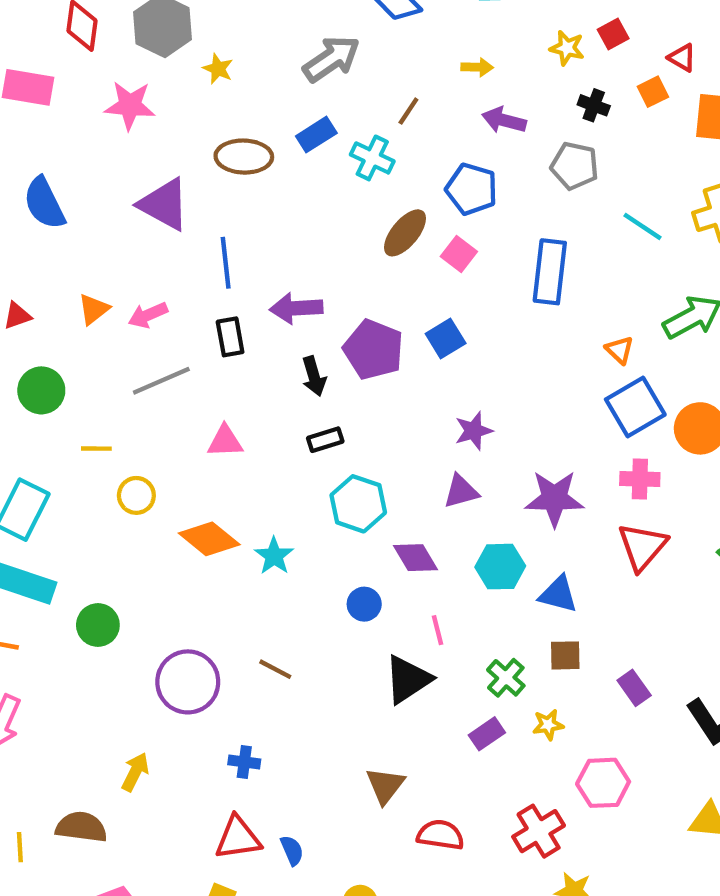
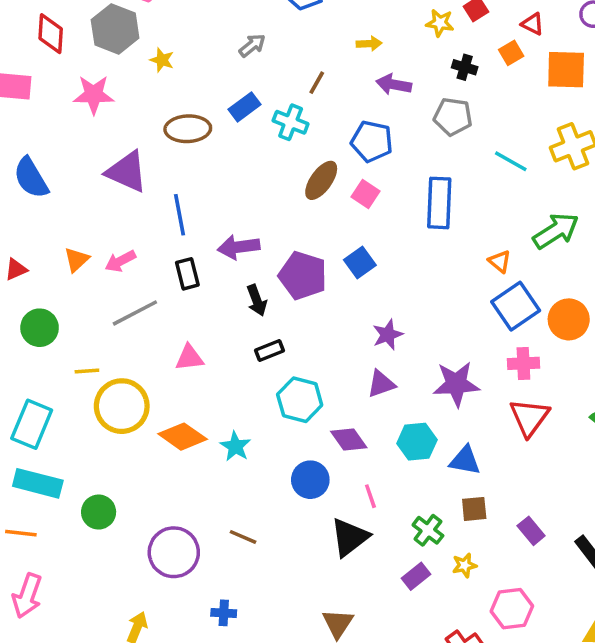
gray arrow: (331, 59) -> (252, 45), size x0.6
yellow circle: (136, 495) -> (122, 406), size x1.8
blue circle: (364, 604) -> (310, 480), size x1.4

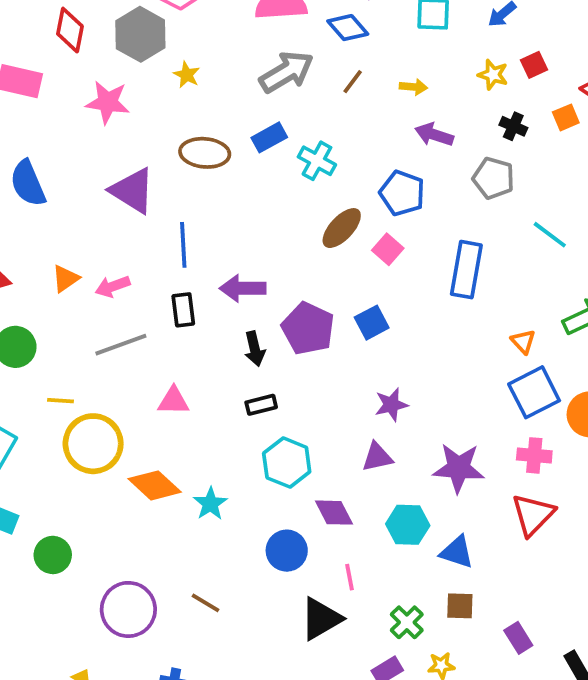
gray arrow: (252, 45) -> (286, 72), size x1.8
brown line: (317, 83) -> (353, 82), moved

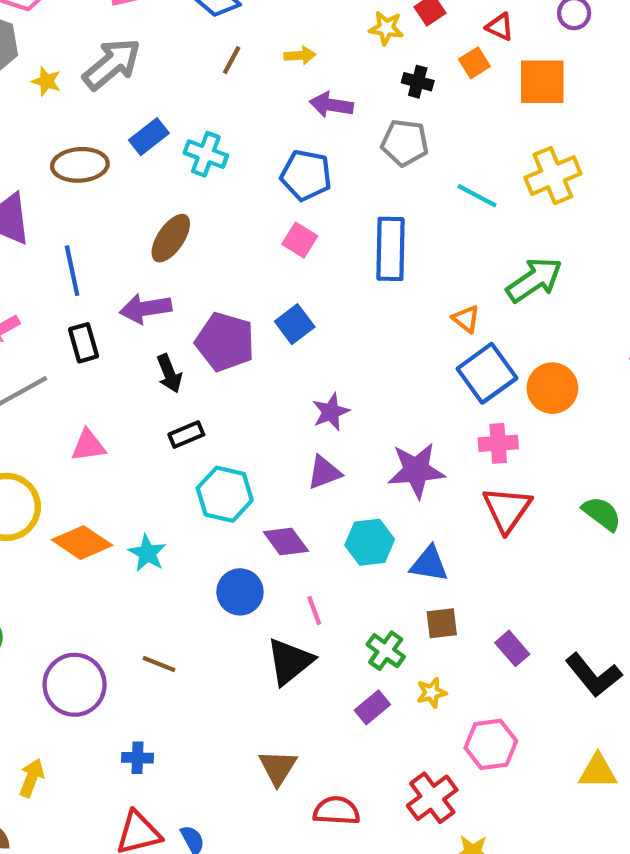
gray arrow: (286, 72) -> (112, 64), moved
brown ellipse: (342, 228) -> (171, 238), moved

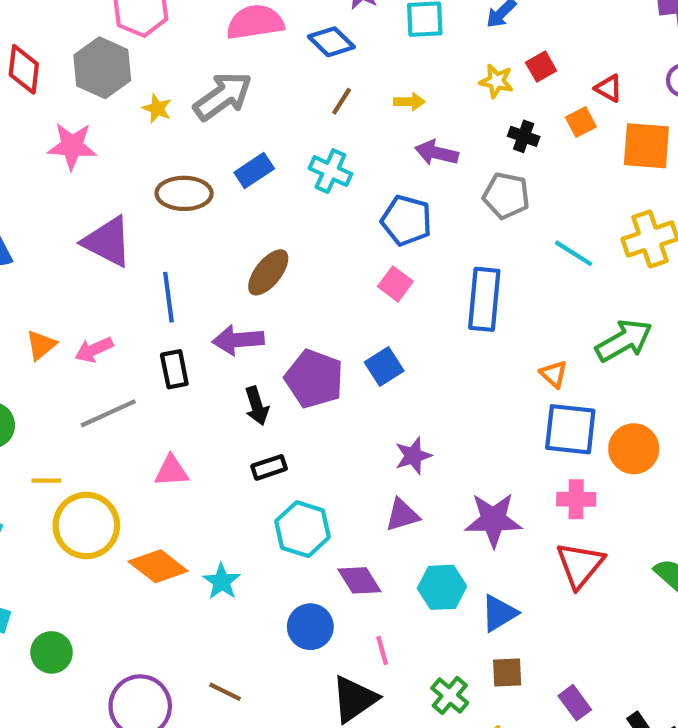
cyan cross: (206, 154) -> (330, 171), moved
blue square: (487, 373) -> (570, 429), turned 38
blue triangle: (429, 564) -> (499, 613), turned -45

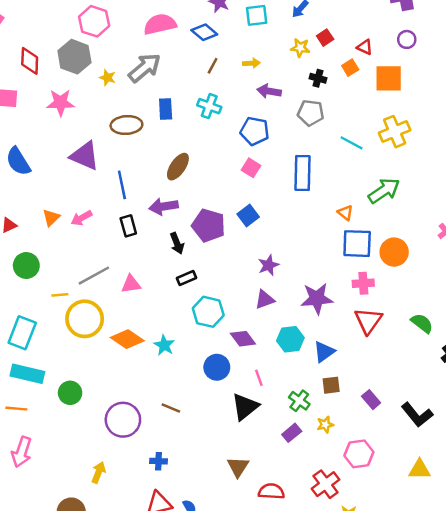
blue rectangle: (254, 171) -> (166, 109), turned -55
gray line: (108, 413) -> (94, 276), moved

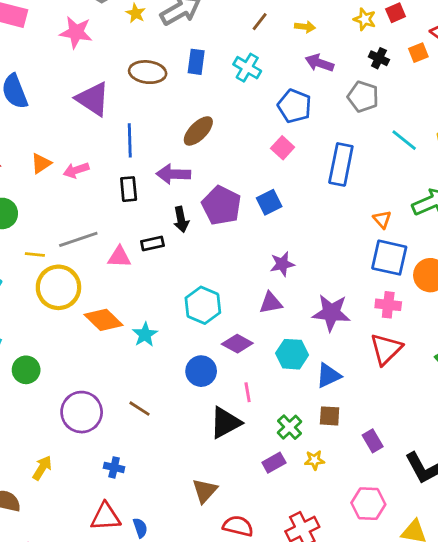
black rectangle: (187, 278) -> (152, 244), moved
purple diamond: (243, 339) -> (237, 344), turned -35
pink hexagon: (359, 454) -> (368, 504), moved

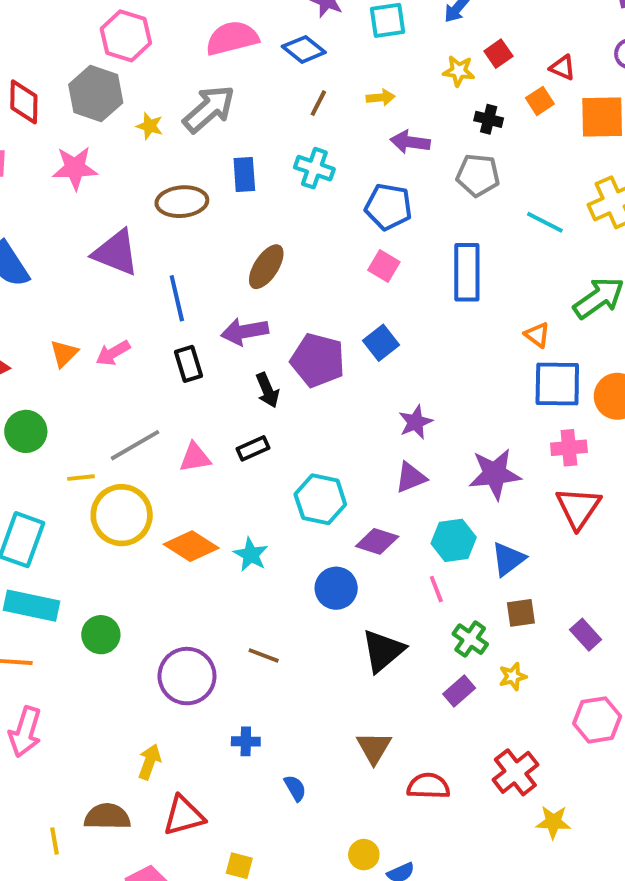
black rectangle: (152, 244) -> (253, 448), moved
pink line: (248, 392) -> (436, 589), moved
red triangle: (106, 517) -> (184, 816), moved
blue semicircle: (140, 528) -> (295, 788), moved

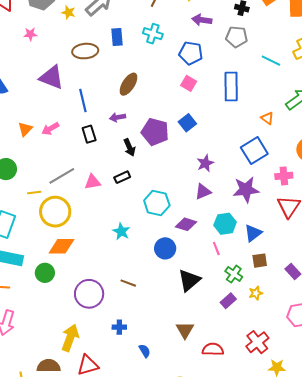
pink star: (75, 168) -> (30, 34), size x0.6
purple arrow: (245, 331) -> (118, 117), size x0.7
blue square: (557, 384) -> (254, 151), moved, turned -32
orange diamond: (191, 546) -> (61, 246), moved, turned -32
yellow arrow: (150, 762) -> (70, 338), size x1.5

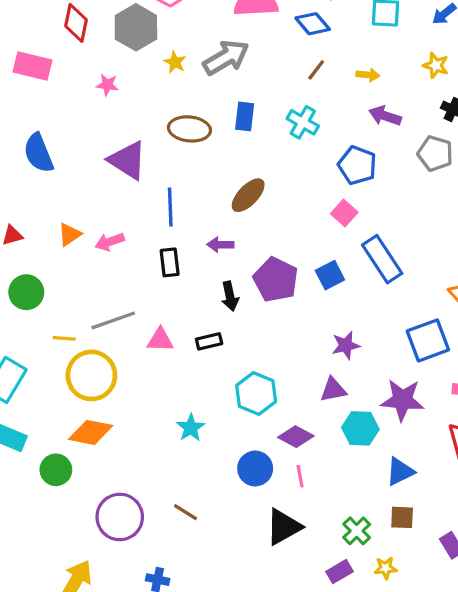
blue rectangle: (231, 86) -> (382, 259), moved, turned -44
cyan hexagon: (225, 224) -> (360, 428), moved
pink line: (216, 249) -> (300, 476), moved

